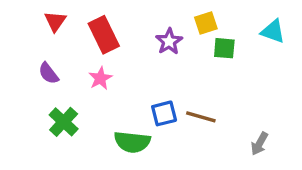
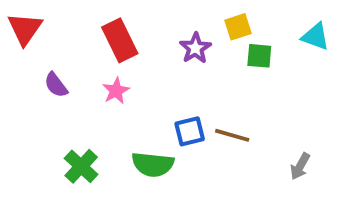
red triangle: (55, 21) -> (25, 29), moved, size x1.4
green cross: (64, 122) -> (81, 166), moved

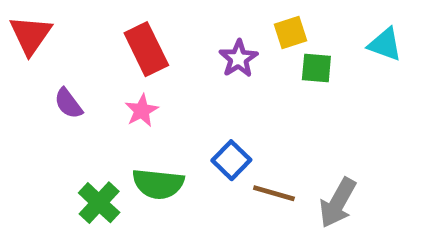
blue square: (190, 131) -> (231, 160), turned -32
brown line: (232, 135) -> (274, 193), moved
green semicircle: (153, 164) -> (158, 184), moved
gray arrow: (300, 166) -> (338, 203), moved, size x1.5

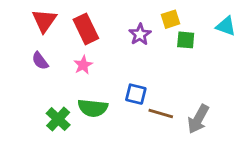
red triangle: (31, 35) -> (44, 21), moved
blue square: (231, 160) -> (136, 94), turned -30

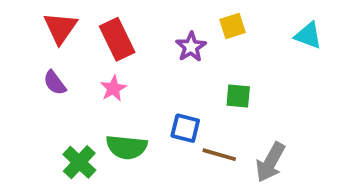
green square: (186, 40) -> (238, 96), moved

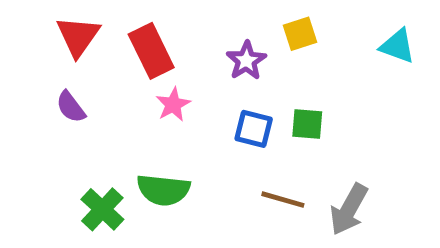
pink star: (113, 88) -> (173, 104), moved
blue square: (185, 128) -> (254, 129), moved

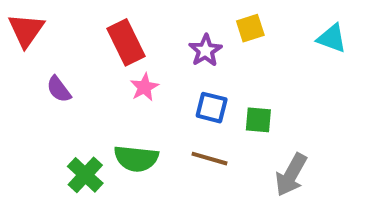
red triangle: (78, 36) -> (26, 30), moved
green square: (307, 124) -> (258, 120), moved
brown line: (283, 200) -> (210, 159), moved

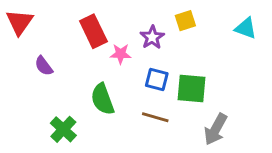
pink star: (144, 87) -> (121, 54), moved, turned 30
green square: (258, 120) -> (191, 89), size x1.5
green semicircle: (136, 159) -> (102, 99), moved, turned 64

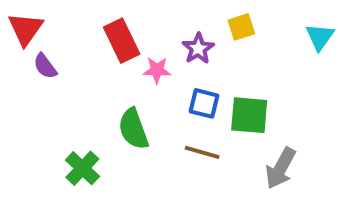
cyan triangle: (246, 28) -> (320, 37), turned 45
purple semicircle: (44, 66) -> (45, 66), moved

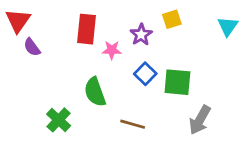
red rectangle: (122, 41) -> (87, 29), turned 32
blue square: (204, 103) -> (145, 74), turned 30
brown line: (202, 152) -> (133, 124), moved

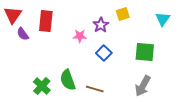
red rectangle: (87, 29) -> (46, 21), moved
green square: (177, 82) -> (145, 52), moved
green semicircle: (95, 92) -> (68, 80), moved

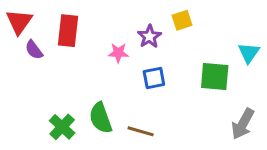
cyan triangle: (163, 19) -> (249, 53), moved
blue square: (104, 53) -> (154, 78), turned 35
gray arrow: (143, 86) -> (243, 124), moved

